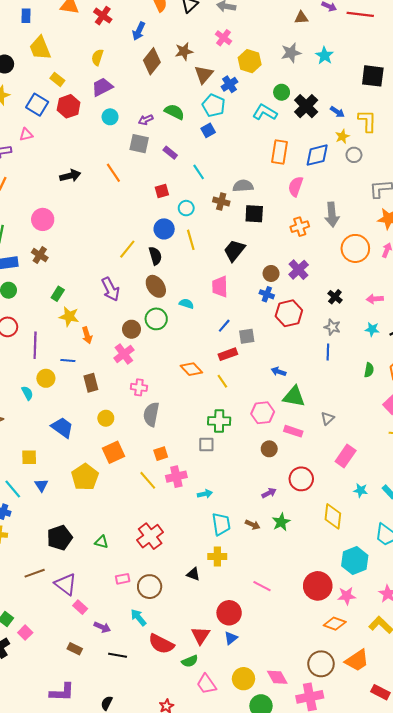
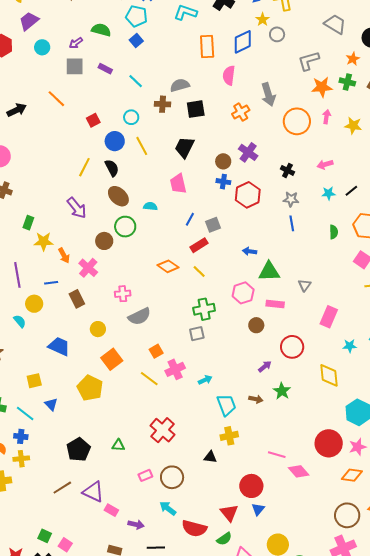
red square: (162, 191) -> (93, 120), moved
pink cross: (124, 354) -> (88, 268), moved
gray semicircle: (151, 414) -> (139, 316), turned -115
pink diamond: (277, 677) -> (299, 471), moved

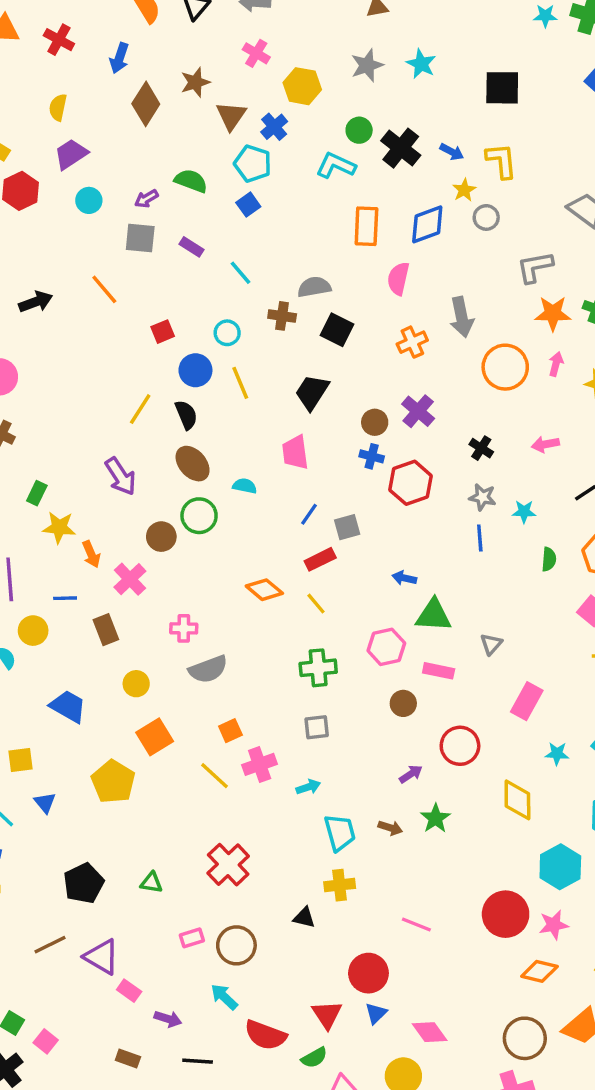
black square: (196, 109) -> (337, 330), turned 30
cyan star: (329, 193) -> (524, 512), moved
gray square: (197, 334) -> (317, 727), moved
pink diamond: (299, 471) -> (430, 1032), moved

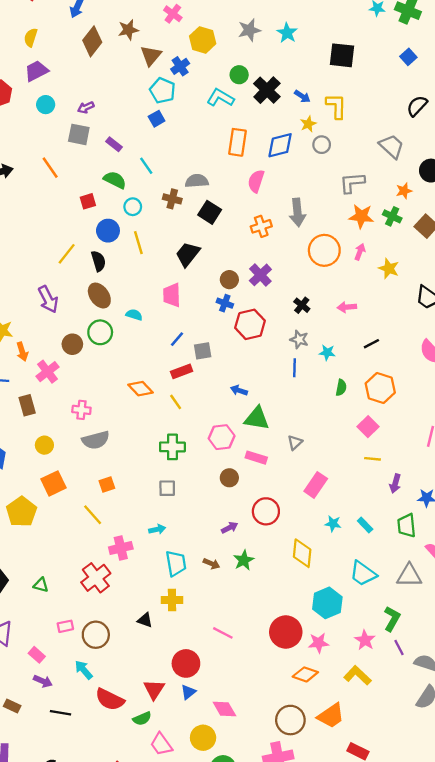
green semicircle: (191, 181) -> (115, 180), moved
pink cross: (260, 764) -> (121, 548), moved
pink rectangle: (129, 991) -> (37, 655), moved

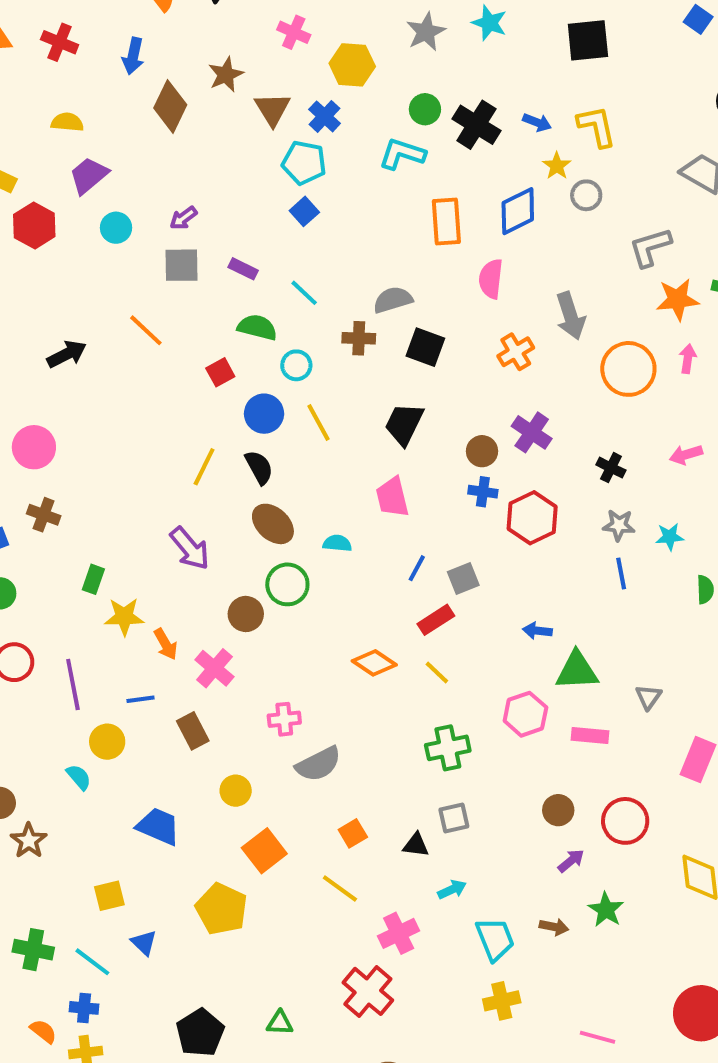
yellow semicircle: (31, 38) -> (67, 122), turned 90
brown circle: (229, 478) -> (558, 810), moved
black triangle: (145, 620) -> (416, 845), moved

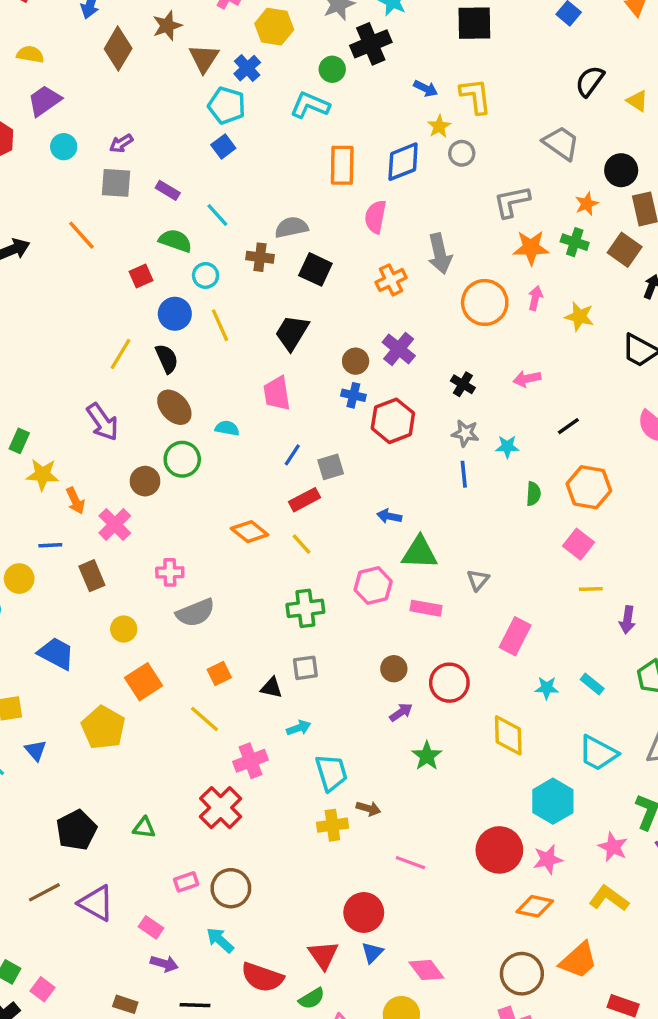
black cross: (476, 125) -> (371, 44), moved, turned 30
brown arrow: (554, 927) -> (368, 808), moved

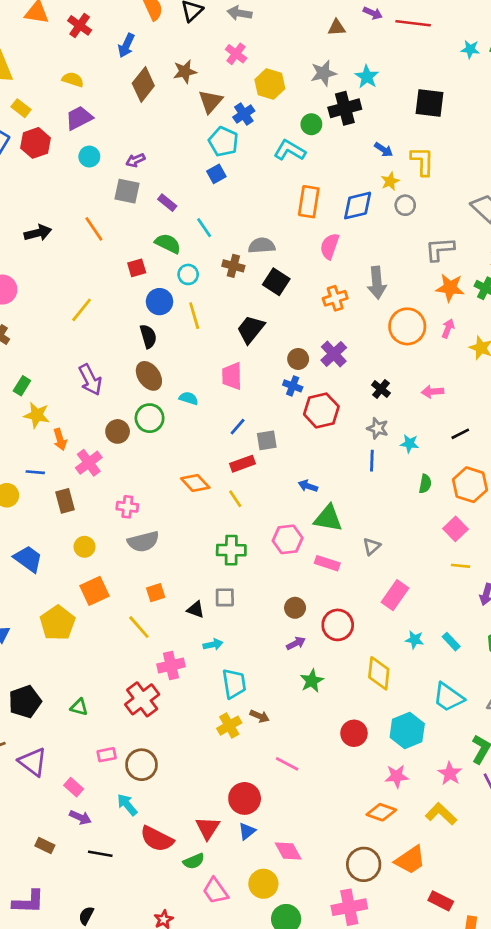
yellow line: (121, 354) -> (82, 310), moved
yellow cross: (332, 825) -> (229, 726), turned -30
red circle: (499, 850) -> (354, 733), moved, size x0.7

